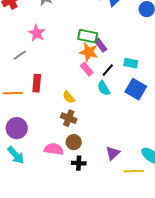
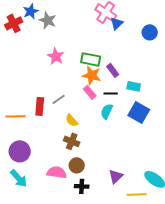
pink star: (37, 33) -> (56, 56), moved
purple rectangle: (101, 45) -> (113, 70), moved
gray line: (20, 55) -> (59, 99), moved
black line: (108, 70) -> (111, 93), turned 48
cyan semicircle: (104, 88) -> (107, 111), turned 56

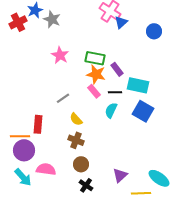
cyan rectangle: (134, 86) -> (138, 85), size x1.5
red rectangle: (40, 106) -> (38, 124), moved
orange line: (16, 116) -> (20, 136), moved
pink semicircle: (57, 172) -> (46, 169), moved
black cross: (82, 186) -> (86, 185), turned 32

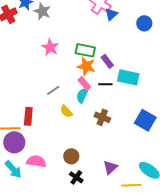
cyan semicircle: (111, 110) -> (82, 95), moved
blue square: (143, 111) -> (145, 120), moved
brown cross: (76, 140) -> (102, 117), moved

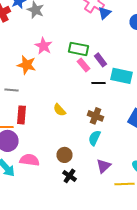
orange star: (86, 66) -> (26, 65), moved
pink rectangle: (84, 83) -> (84, 65), moved
gray line: (53, 90) -> (12, 90), moved, turned 40
cyan semicircle: (82, 95) -> (94, 138), moved

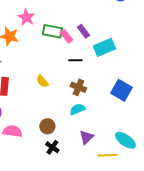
green rectangle: (78, 49) -> (52, 31), moved
cyan rectangle: (122, 76) -> (104, 47), turned -35
black line: (98, 83) -> (75, 60), moved
cyan semicircle: (94, 138) -> (77, 109), turned 42

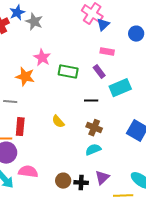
pink rectangle: (66, 36) -> (107, 52), moved, turned -40
brown circle: (47, 126) -> (63, 181), moved
black cross: (52, 147) -> (81, 183), moved, turned -32

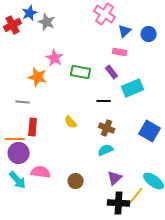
blue triangle: (103, 25) -> (125, 31), moved
black cross: (81, 183) -> (119, 203), moved, size x1.5
yellow line: (123, 196) -> (136, 196), turned -48

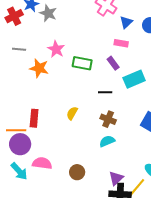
gray line: (23, 102) -> (19, 49), moved
yellow semicircle: (71, 122) -> (72, 113), turned 72
purple triangle: (115, 178) -> (116, 178), moved

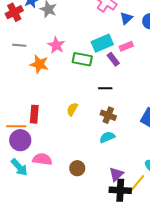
pink rectangle: (121, 43) -> (126, 46), moved, turned -32
cyan rectangle: (134, 79) -> (102, 43), moved

